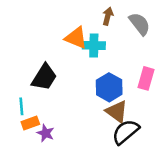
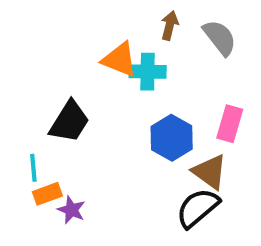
brown triangle: (117, 112) -> (210, 172), moved

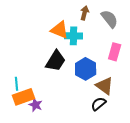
black trapezoid: (69, 122) -> (56, 61), moved
pink rectangle: (230, 124) -> (115, 52), moved
orange rectangle: (47, 194) -> (24, 97), size x1.5
black semicircle: (198, 208) -> (99, 104), size x0.7

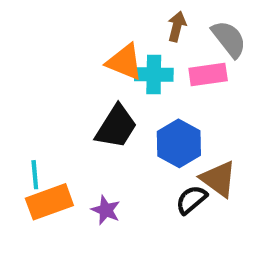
pink rectangle: (115, 52) -> (208, 74), moved, turned 66
black semicircle: (99, 104) -> (191, 200), moved
purple star: (36, 105) -> (106, 210), moved

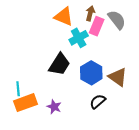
orange triangle: (125, 62) -> (64, 17), moved
cyan cross: (154, 74) -> (79, 38), turned -30
pink rectangle: (208, 74) -> (97, 26), moved, turned -60
brown triangle: (218, 179) -> (118, 77), moved

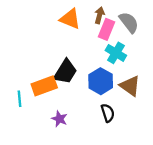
cyan cross: (79, 38) -> (116, 53), moved, turned -30
black semicircle: (98, 101) -> (108, 113), turned 112
orange rectangle: (25, 103) -> (44, 86), moved

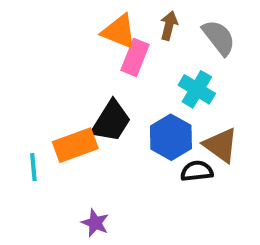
pink rectangle: (107, 29) -> (135, 57), moved
black semicircle: (108, 113) -> (197, 171), moved, turned -78
purple star: (59, 119) -> (95, 223), moved

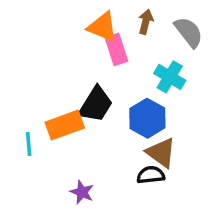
pink rectangle: (135, 57) -> (116, 49), turned -40
brown triangle: (221, 145) -> (161, 153), moved
black semicircle: (197, 171) -> (151, 175), moved

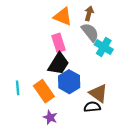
gray semicircle: (189, 32) -> (90, 32), moved
pink rectangle: (116, 49) -> (59, 43), moved
blue hexagon: (147, 118) -> (69, 82), moved
orange rectangle: (65, 125) -> (44, 91), moved, turned 75

